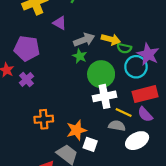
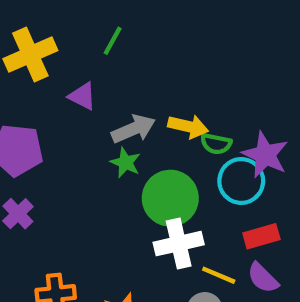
red rectangle: (145, 94) -> (261, 236), size x0.7

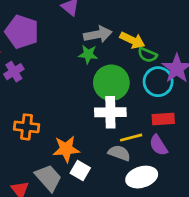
green star: (125, 163) -> (88, 54), turned -30
yellow line: (219, 275) -> (131, 138), turned -50

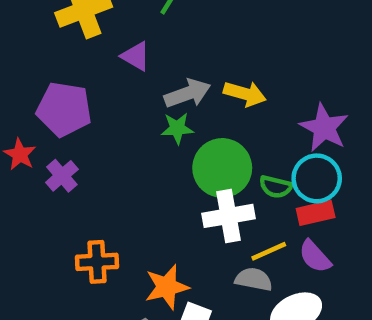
green semicircle: (147, 55) -> (276, 187), moved
cyan circle: (158, 82) -> (317, 178), moved

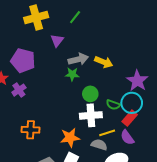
purple triangle: (136, 56) -> (57, 40), turned 32
green circle: (222, 168) -> (90, 94), size x0.6
red rectangle: (316, 213) -> (130, 118), turned -42
orange star: (167, 287) -> (70, 138), moved

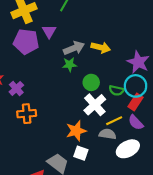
purple pentagon: (23, 61) -> (26, 42), moved
white cross: (91, 115) -> (95, 105), turned -30
orange cross: (31, 130) -> (27, 114), moved

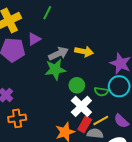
purple triangle: (49, 31) -> (34, 39), turned 32
green star: (70, 65) -> (55, 69), size x1.5
red rectangle: (136, 102) -> (85, 124), moved

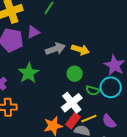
green star: (55, 69) -> (29, 73), moved, turned -30
green circle: (77, 85) -> (75, 74), moved

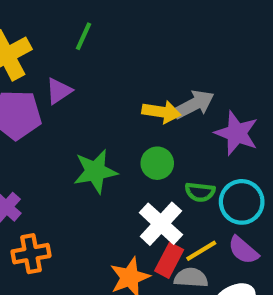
gray arrow: (55, 49) -> (194, 104), moved
green star: (29, 73) -> (95, 171), moved, turned 30
cyan circle: (111, 87) -> (242, 202), moved

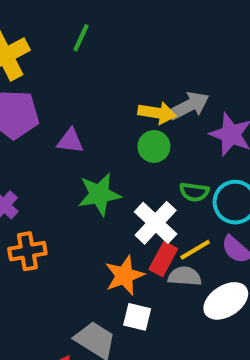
purple triangle: (59, 91) -> (70, 141), moved, turned 40
green circle: (157, 163) -> (154, 146), moved
green star: (95, 171) -> (99, 194), moved

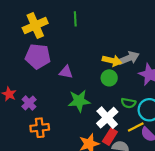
green line: (81, 38) -> (75, 19), turned -32
yellow line: (195, 250) -> (136, 127), moved

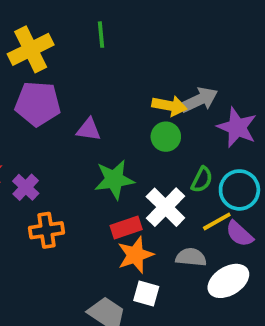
green semicircle: (128, 103) -> (202, 180), turned -72
red rectangle: (110, 137) -> (126, 228), moved, turned 42

